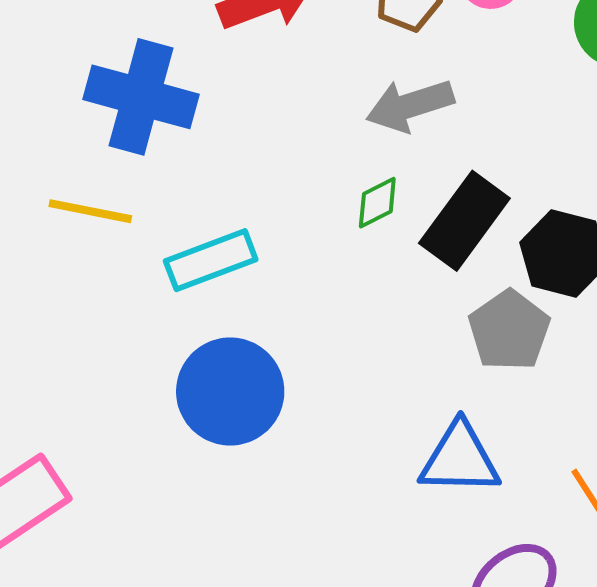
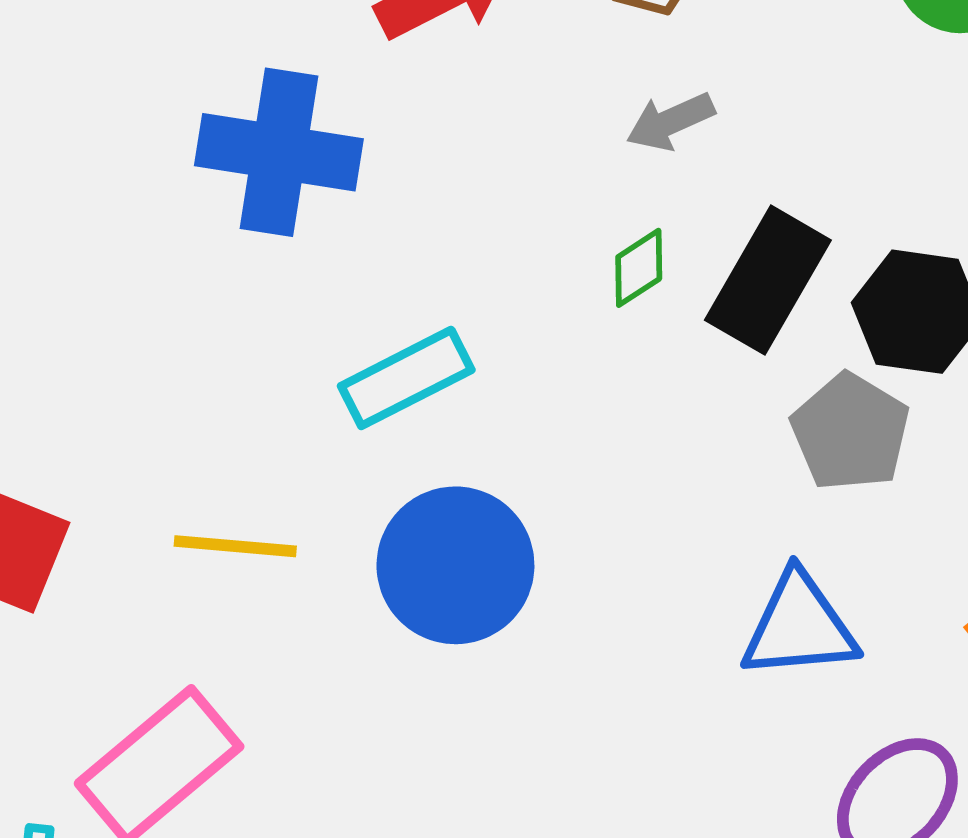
gray arrow: (410, 105) -> (670, 122), size x0.7
yellow line: (90, 211) -> (235, 546), moved

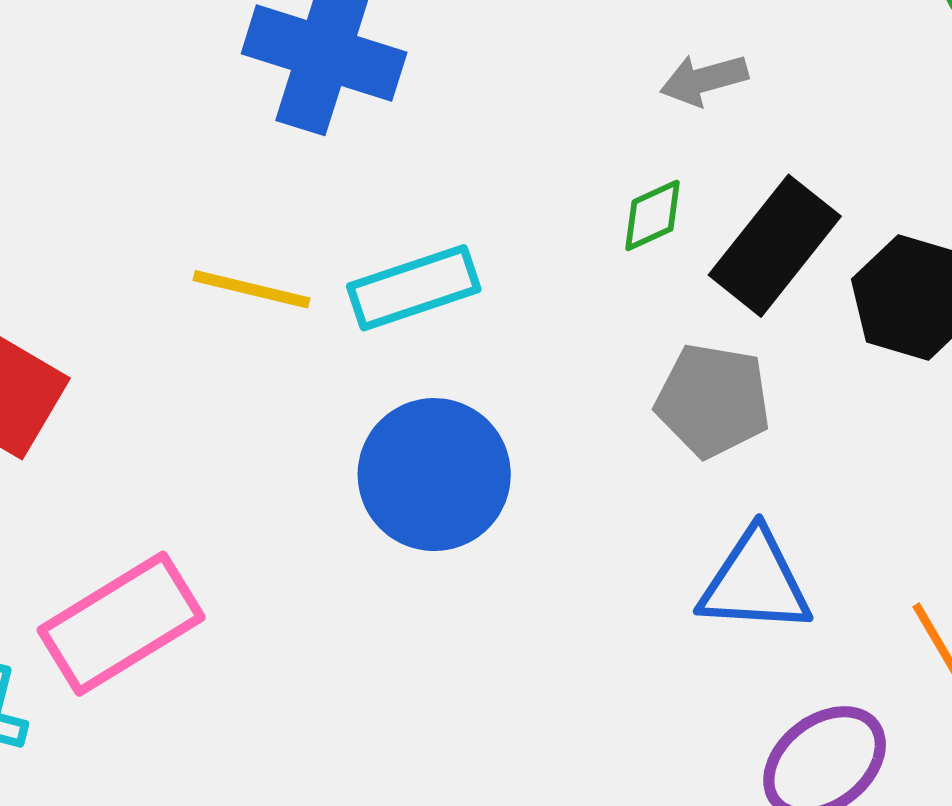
gray pentagon: (850, 432) -> (713, 400), moved, turned -30
yellow line: (235, 546) -> (251, 289), moved

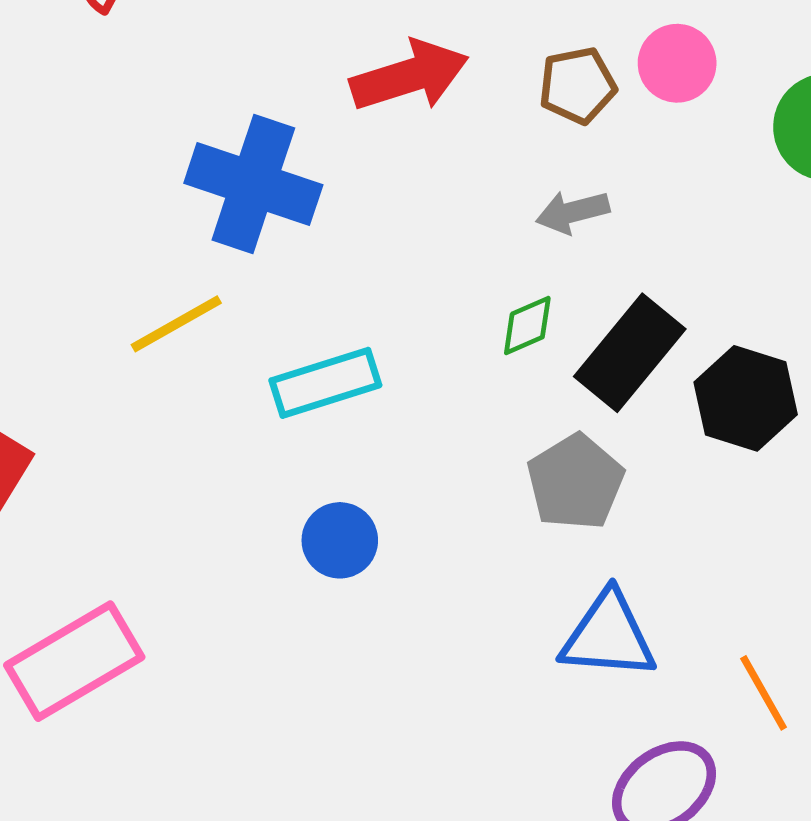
yellow line: (251, 289) -> (176, 324), moved, turned -44
gray pentagon: (713, 400) -> (575, 482), turned 30
blue circle: (434, 475) -> (340, 540), size x0.6

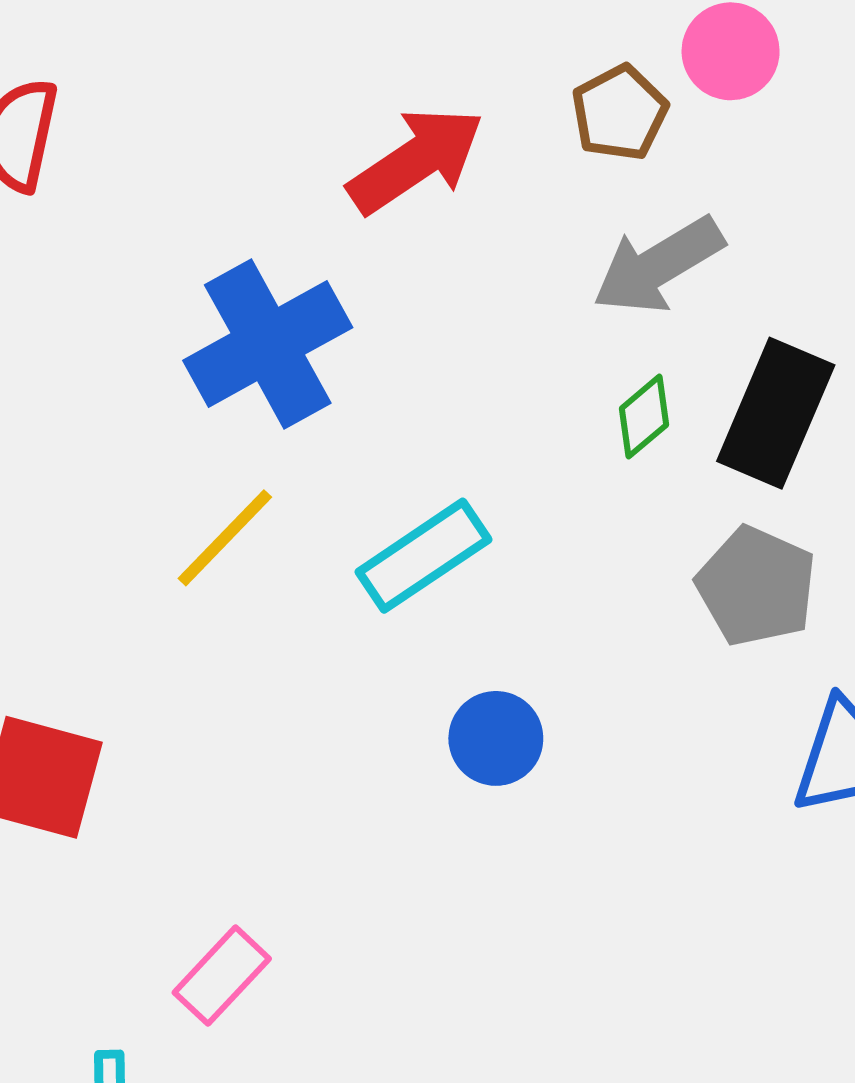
blue cross: (253, 184) -> (268, 344), turned -31
gray arrow: (573, 212) -> (658, 265), size x1.5
pink rectangle: (74, 661) -> (222, 976), size x0.6

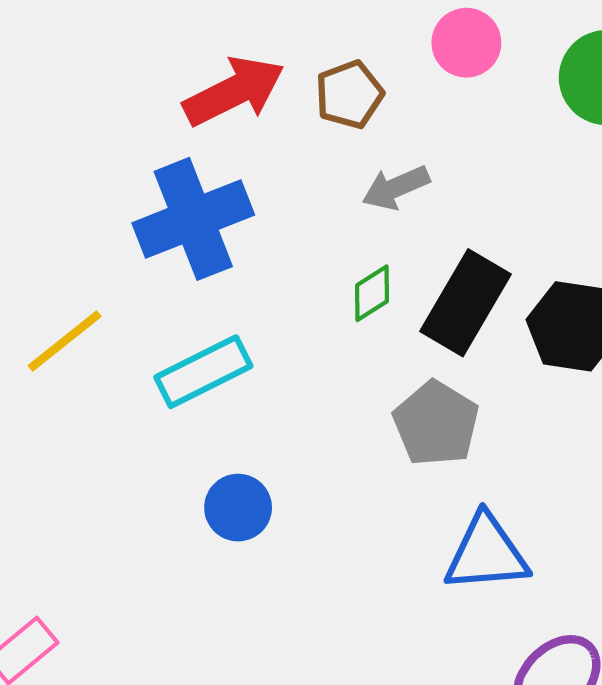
brown pentagon: (620, 113) -> (349, 95), moved
gray arrow: (658, 265) -> (396, 188), size x0.7
blue cross: (268, 344) -> (193, 219), moved

